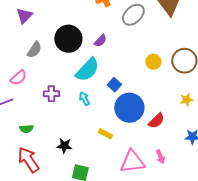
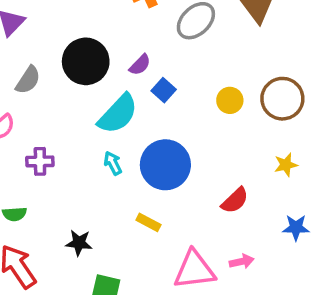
blue square: (114, 85) -> (164, 90), moved
purple cross: (51, 94) -> (40, 161), moved
blue circle: (129, 108) -> (165, 165), moved
pink arrow: (160, 157) -> (242, 261), turned -80

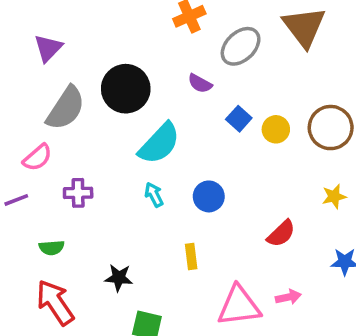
purple semicircle: (140, 65) -> (200, 83), moved, turned 75
gray semicircle: (28, 80) -> (66, 108), size x1.5
blue square: (164, 90) -> (239, 119), moved
blue circle: (165, 165) -> (209, 196), size x0.6
yellow rectangle: (148, 222) -> (191, 256), turned 55

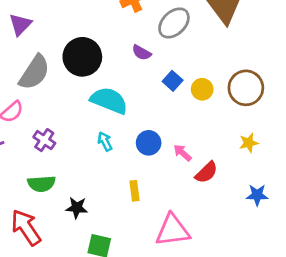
cyan semicircle: (159, 143) -> (109, 101), turned -111
purple cross: (78, 193) -> (44, 140), turned 35
green semicircle: (52, 248) -> (41, 184), moved, size x1.4
pink arrow: (288, 297) -> (182, 153), moved, turned -126

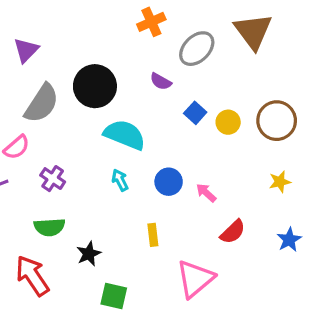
red semicircle: (206, 172) -> (233, 232), moved
blue star: (257, 195) -> (289, 240), turned -30
black star: (77, 208) -> (89, 254), turned -30
pink triangle: (173, 230) -> (195, 279), turned -33

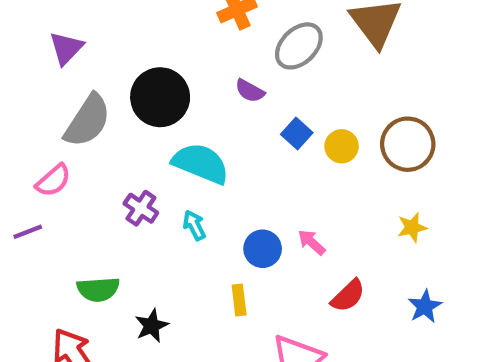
purple cross: (53, 179) -> (141, 208), moved
blue circle: (169, 182) -> (263, 249), moved

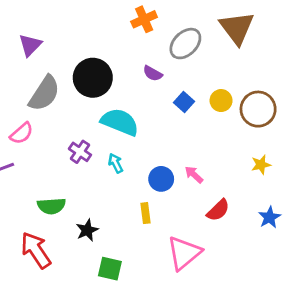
yellow circle: (342, 146) -> (221, 101), moved

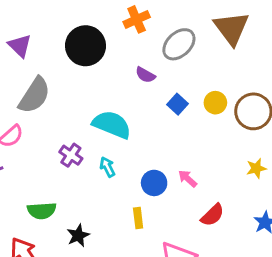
purple triangle: (30, 45) -> (20, 46), turned -30
black circle: (93, 78) -> (85, 46), moved

